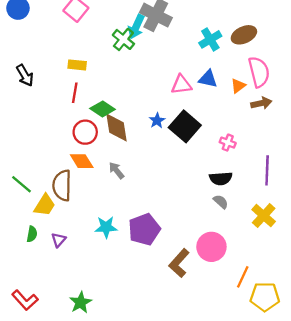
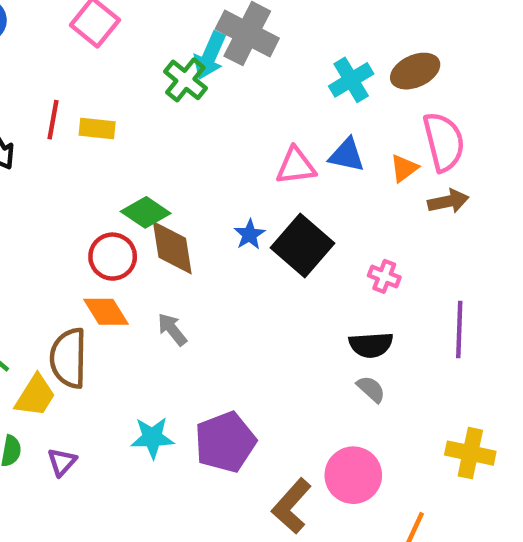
red line: (75, 93) -> (53, 120), moved
yellow cross: (264, 216) -> (470, 453), moved, turned -30

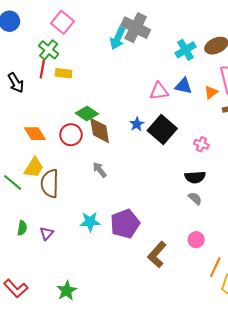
green cross: (185, 80) -> (49, 50), moved
orange diamond: (106, 312) -> (35, 134), moved
yellow trapezoid: (35, 396) -> (34, 168), moved
pink circle: (353, 475) -> (196, 240), moved, size x0.6

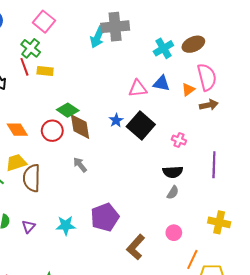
gray cross: (136, 28) -> (115, 27), turned -32
red line: (42, 69) -> (24, 67), turned -30
yellow trapezoid: (34, 168) -> (16, 163), turned -140
gray semicircle: (195, 198) -> (173, 193), turned 80
cyan star: (90, 222) -> (66, 225), moved

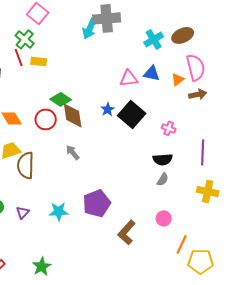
yellow cross: (219, 222) -> (208, 191), moved

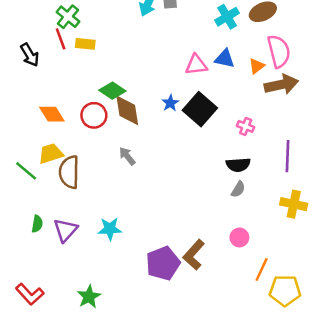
brown arrow: (198, 94) -> (281, 85), size x1.5
purple pentagon: (97, 203) -> (163, 263), moved
purple triangle: (23, 212) -> (65, 230), size x1.5

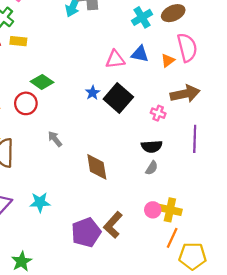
brown arrow: (281, 85) -> (185, 94), moved
brown diamond: (127, 110) -> (97, 167), moved
yellow cross: (294, 204) -> (170, 210), moved

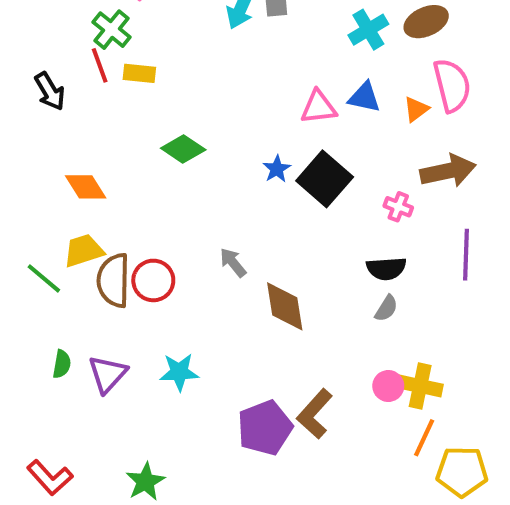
red circle: (26, 103) -> (153, 280), moved
gray arrow: (55, 139) -> (233, 263), moved

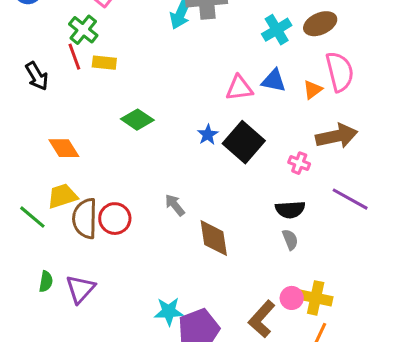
purple line: (466, 255) -> (350, 199), turned -63
gray semicircle: (386, 308) -> (290, 240), turned -54
cyan star: (179, 372) -> (169, 311), moved
brown L-shape: (315, 414) -> (262, 319), moved

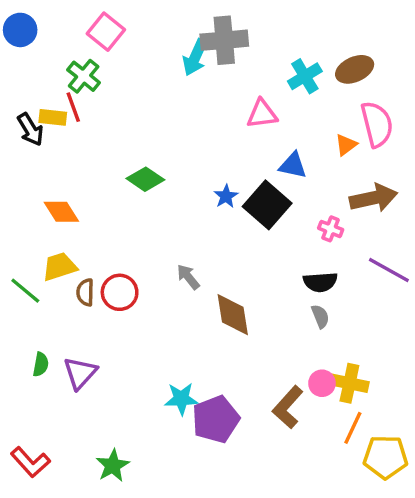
yellow rectangle: (104, 63) -> (53, 117), moved
blue triangle: (274, 81) -> (293, 165), moved
pink triangle: (239, 88) -> (262, 114), moved
brown semicircle: (85, 219) -> (85, 292), size x0.6

